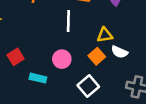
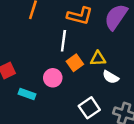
orange square: (97, 56) -> (75, 63), moved
white square: (88, 86) -> (89, 108), moved

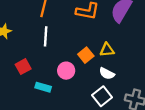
white line: (63, 41) -> (46, 36), moved
white semicircle: (111, 77) -> (107, 74), moved

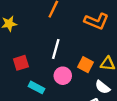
white line: (46, 36) -> (56, 49), moved
orange square: (86, 55) -> (86, 65), turned -35

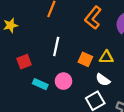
orange L-shape: (96, 21) -> (93, 18), turned 110
pink circle: (63, 76) -> (63, 81), moved

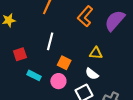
orange square: (85, 59) -> (64, 63), moved
pink circle: (63, 81) -> (58, 81), moved

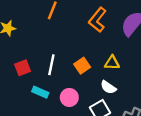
white line: (50, 41) -> (51, 65), moved
orange square: (64, 63) -> (82, 66), moved, turned 32

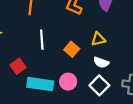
white line: (51, 65) -> (42, 40), moved
cyan rectangle: (40, 92) -> (40, 84), size x1.6

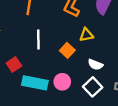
yellow triangle: (98, 39) -> (86, 35), moved

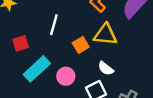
yellow triangle: (86, 35) -> (105, 35), size x1.5
cyan rectangle: (35, 83) -> (37, 69), turned -70

